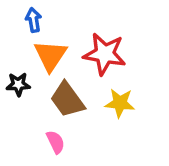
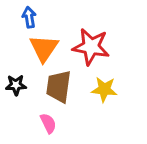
black star: (18, 84) -> (16, 85), moved
brown trapezoid: (67, 100) -> (59, 86), turned 44

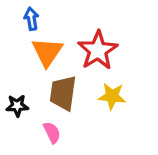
red star: (91, 47) -> (98, 50), turned 30
black star: (16, 85) -> (17, 106), moved

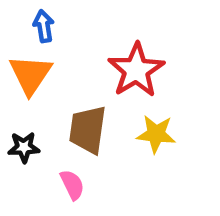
orange triangle: (47, 52) -> (30, 75), moved

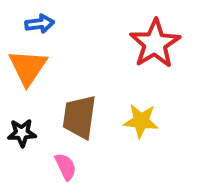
blue arrow: (44, 26) -> (40, 24), turned 92
red star: (136, 70) -> (155, 44), moved

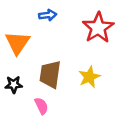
blue arrow: (40, 24) -> (48, 15), moved
yellow star: (141, 121) -> (89, 77), turned -30

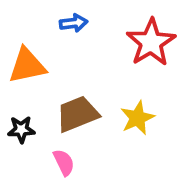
orange triangle: (17, 43) -> (27, 66), turned 44
brown trapezoid: (50, 74) -> (77, 114), turned 60

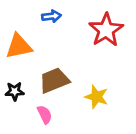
yellow star: (137, 118) -> (96, 97), moved, turned -30

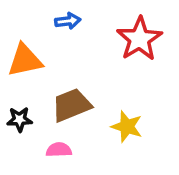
pink semicircle: (45, 115) -> (59, 150), turned -66

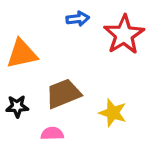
blue arrow: (68, 21) -> (78, 19), moved

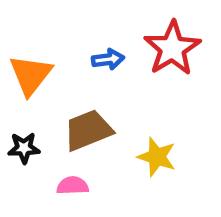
blue arrow: (78, 19) -> (108, 59), moved
orange triangle: (22, 54) -> (30, 75), turned -40

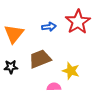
pink semicircle: (73, 186) -> (54, 87), moved

